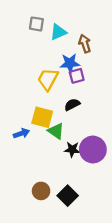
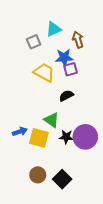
gray square: (36, 24) -> (34, 42), moved, turned -32
yellow trapezoid: (48, 79) -> (44, 72), turned 90
yellow square: (42, 117) -> (39, 138), moved
blue arrow: (21, 133) -> (20, 132), moved

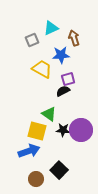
purple square: (71, 69) -> (68, 79), moved
blue arrow: (20, 132) -> (29, 151), moved, size x1.5
brown circle: (38, 175) -> (36, 179), moved

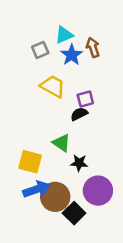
blue star: (61, 55) -> (72, 55), moved, turned -30
purple circle: (81, 130) -> (98, 191), moved
yellow square: (37, 131) -> (30, 162), moved
brown circle: (36, 179) -> (55, 197), moved, size x1.5

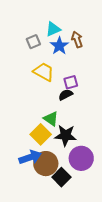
yellow square: (30, 162) -> (41, 134), moved, turned 30
black star: (79, 163) -> (66, 135), size x1.5

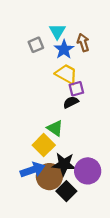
cyan triangle: (53, 29) -> (57, 31), turned -35
yellow trapezoid: (44, 72) -> (66, 74), moved
black star: (66, 135) -> (64, 164), moved

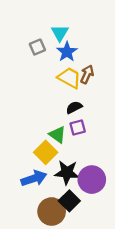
brown arrow: (83, 43) -> (87, 74), moved, turned 42
purple square: (76, 89) -> (78, 128), moved
brown circle: (49, 177) -> (52, 212), moved

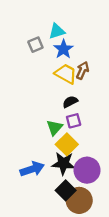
cyan triangle: (60, 33) -> (57, 31), turned 42
green triangle: (58, 135) -> (54, 128), turned 36
yellow square: (46, 152) -> (67, 144), moved
brown circle: (52, 212) -> (79, 200), moved

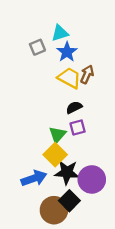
yellow square: (67, 144) -> (55, 155), moved
brown circle: (79, 200) -> (54, 210), moved

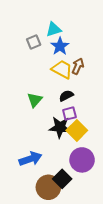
green triangle: (58, 135) -> (35, 100), moved
yellow square: (55, 155) -> (77, 130), moved
black star: (67, 172) -> (60, 127), moved

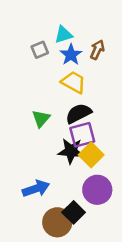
brown arrow: (78, 66) -> (97, 50), moved
black semicircle: (66, 96) -> (79, 113), size x1.5
purple square: (69, 114) -> (82, 135), size x1.5

